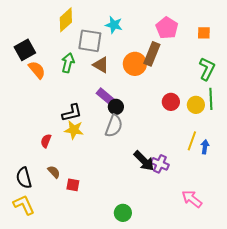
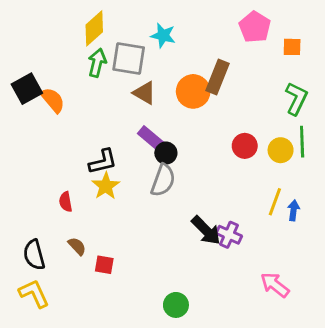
pink pentagon: (167, 28) -> (255, 27), moved
black square: (25, 50) -> (27, 89), moved
green arrow: (68, 63) -> (97, 63), moved
yellow star: (74, 130) -> (106, 186), turned 30
red semicircle: (46, 141) -> (66, 202), turned -32

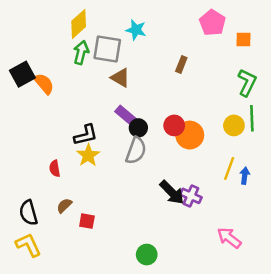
brown rectangle: (218, 77) -> (181, 65), size x0.6
orange circle: (193, 91) -> (190, 135), moved
red circle: (245, 146) -> (174, 125), moved
brown semicircle: (77, 246) -> (64, 206), turned -91

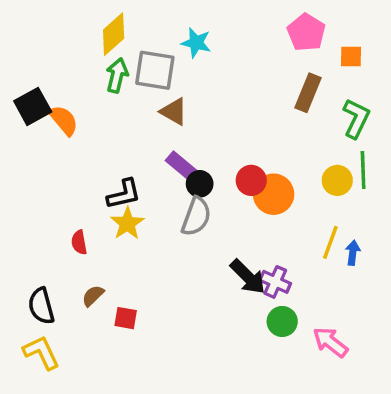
brown rectangle: (181, 65) -> (308, 93), moved, size x1.5
green circle: (147, 255) -> (282, 321), moved

